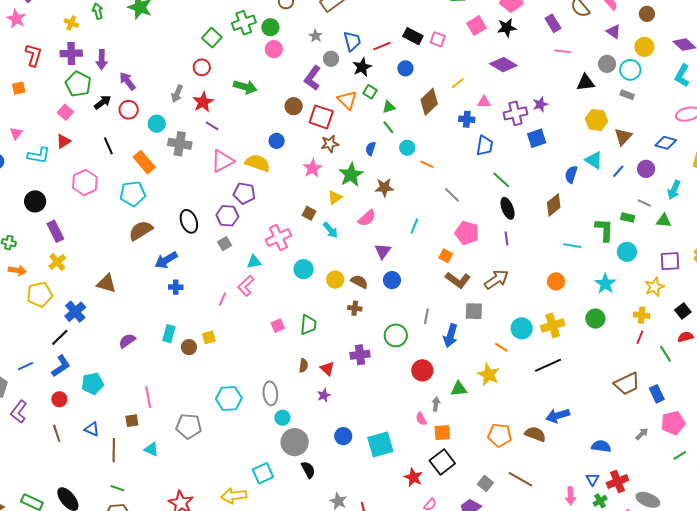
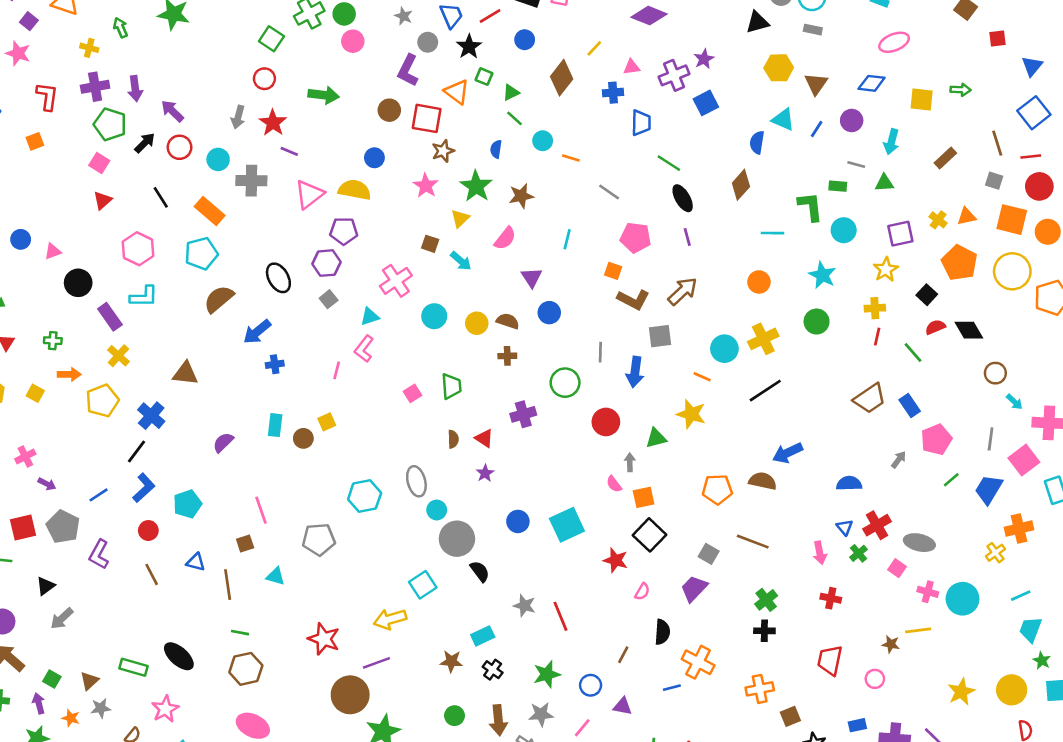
pink triangle: (16, 133) -> (53, 251), moved, turned 40
cyan L-shape: (39, 155) -> (144, 297), moved

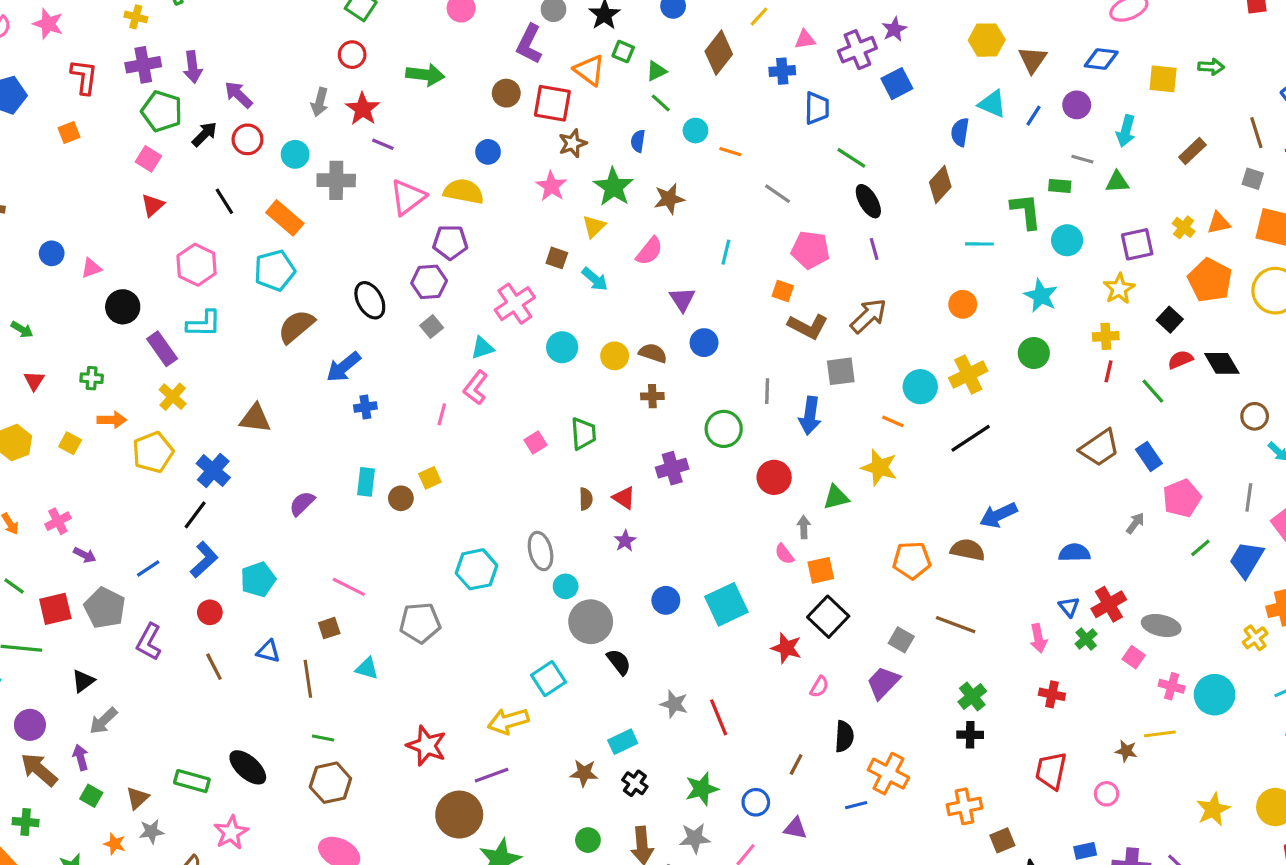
pink line: (261, 510) -> (349, 587), turned -44
purple arrow: (39, 703) -> (81, 757), moved

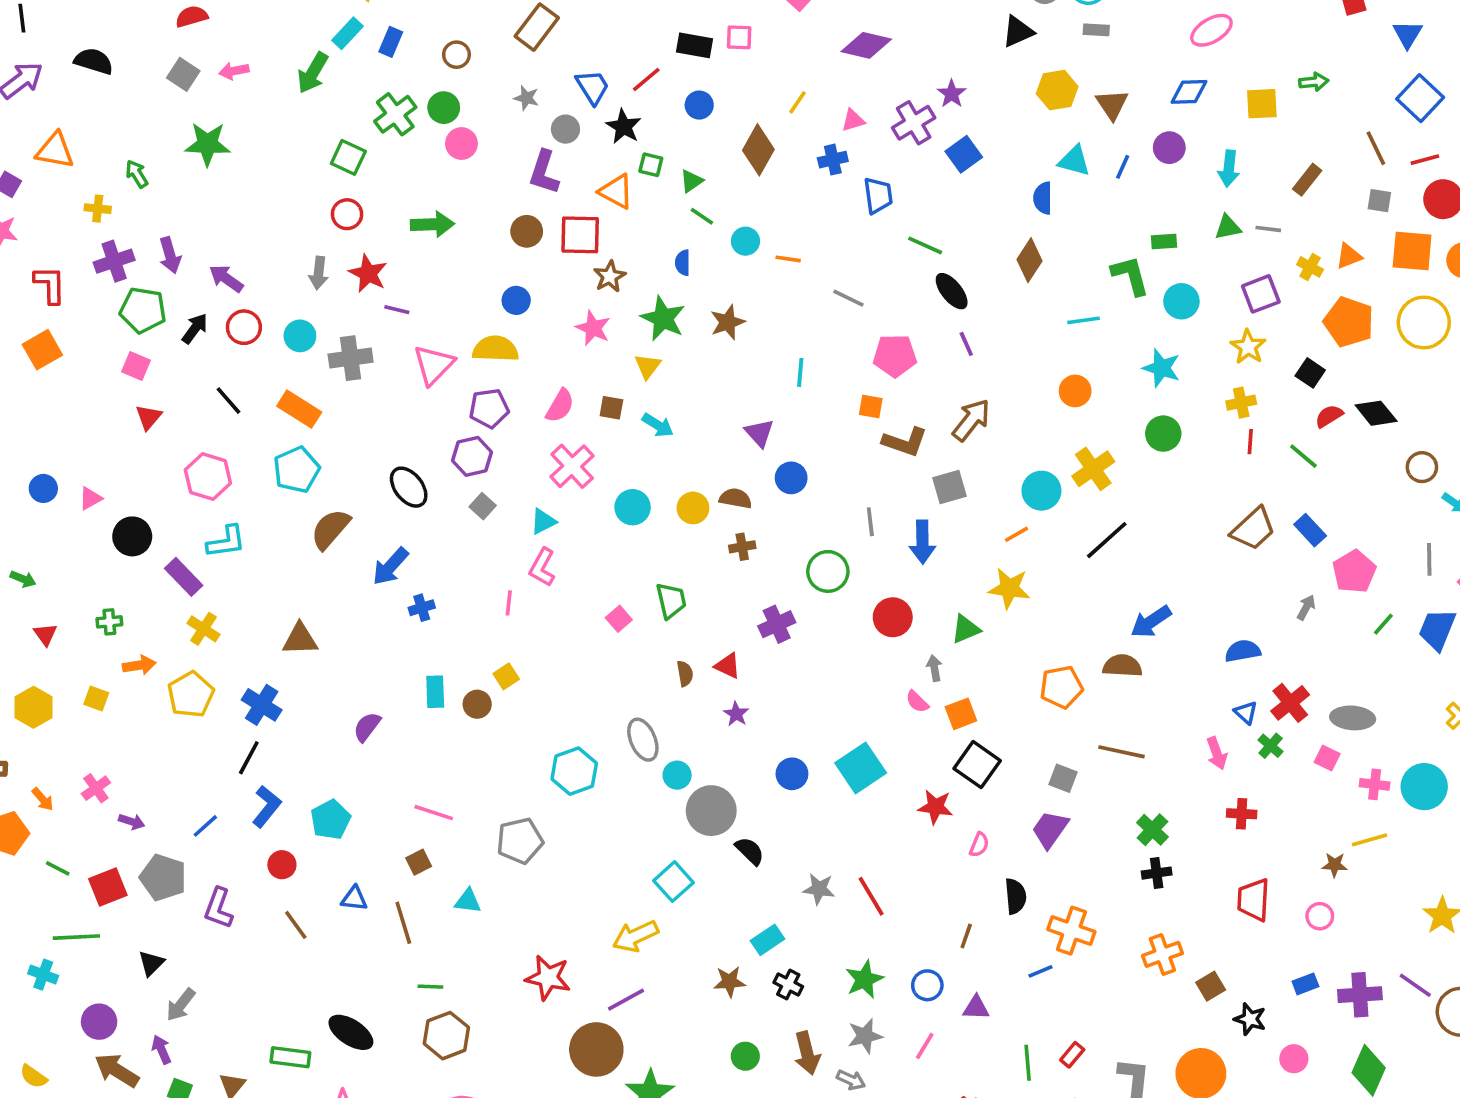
orange square: (69, 132) -> (42, 350), size x1.5
gray line: (1082, 159) -> (1268, 229), moved
pink semicircle: (649, 251) -> (560, 406), moved
orange line: (893, 421) -> (1016, 534), turned -45

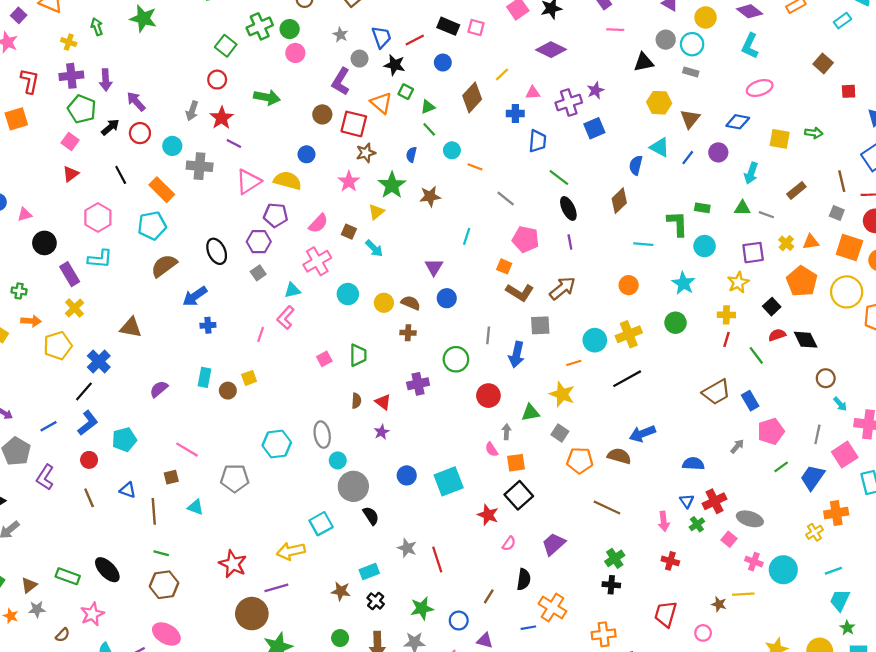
black star: (624, 126) -> (395, 65), turned -30
gray square: (1063, 778) -> (560, 433), moved

